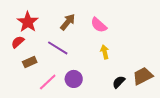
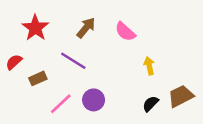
red semicircle: (18, 42) -> (14, 62), moved
yellow arrow: (105, 52) -> (149, 66), moved

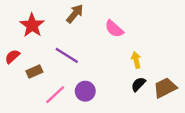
brown arrow: (86, 28) -> (75, 14), moved
black semicircle: (150, 104) -> (138, 84), moved

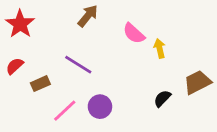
red star: (32, 25) -> (20, 24), moved
yellow arrow: (136, 60) -> (160, 48), moved
brown trapezoid: (165, 88) -> (197, 82), moved

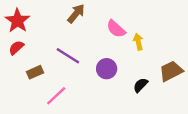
red semicircle: (15, 66) -> (16, 48), moved
purple circle: (100, 107) -> (107, 69), moved

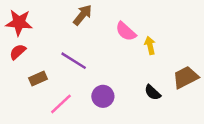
red star: (17, 21) -> (19, 23), turned -30
purple circle: (107, 69) -> (103, 96), moved
black semicircle: (141, 85) -> (153, 93), turned -91

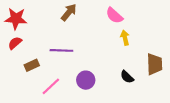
pink semicircle: (126, 31) -> (114, 15), moved
purple line: (74, 61) -> (61, 50), turned -30
brown trapezoid: (186, 77) -> (155, 64), turned 115

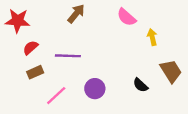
yellow arrow: (125, 38) -> (152, 37), moved
red semicircle: (15, 43) -> (30, 48), moved
brown trapezoid: (155, 64) -> (171, 71), turned -30

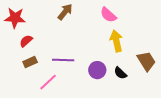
yellow arrow: (152, 37) -> (116, 41), moved, size x1.5
purple line: (68, 56) -> (63, 60), moved
purple circle: (95, 89) -> (97, 70), moved

